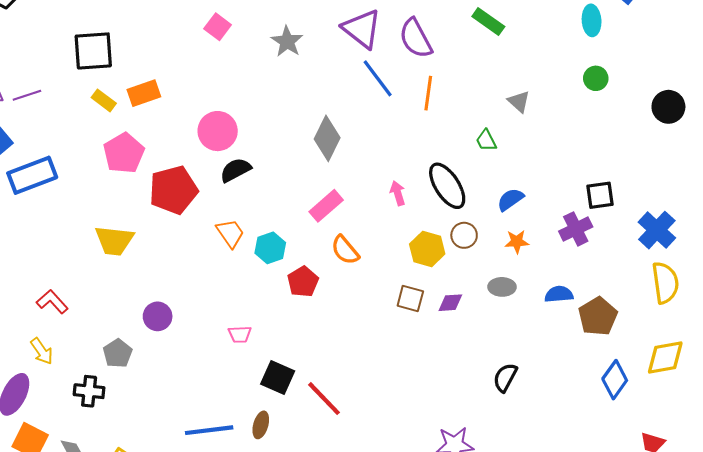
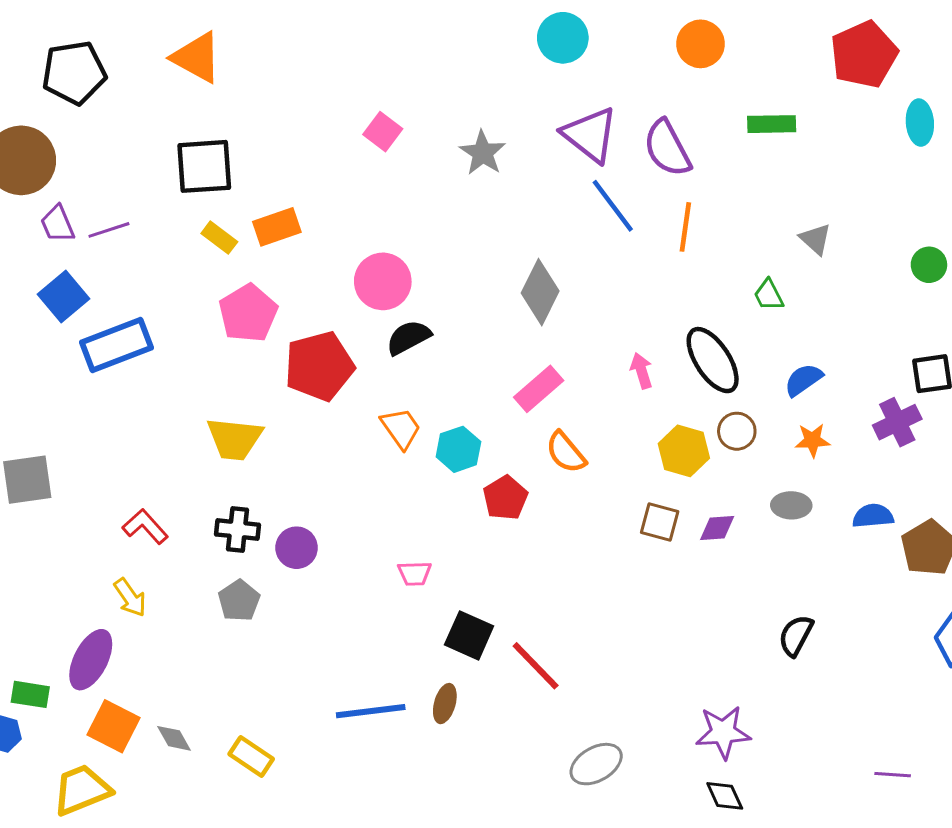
green rectangle: (488, 21) -> (772, 124), turned -36
green circle: (596, 78) -> (929, 265), moved
black cross: (89, 391) -> (238, 530), moved

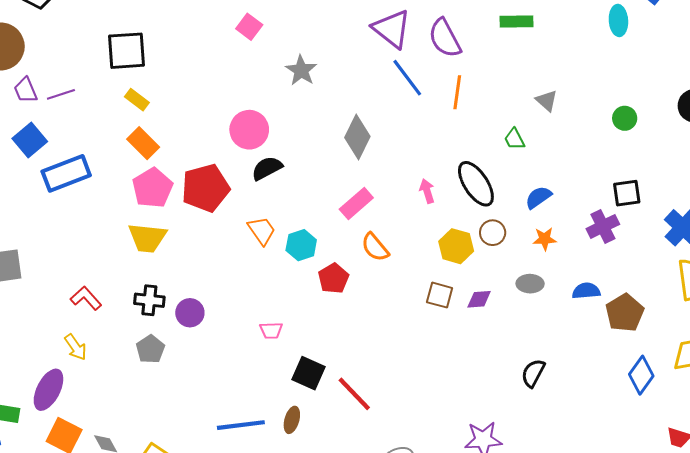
gray star: (483, 153) -> (301, 70), moved
orange rectangle: (277, 227) -> (143, 143), moved, turned 64
pink pentagon: (248, 313) -> (152, 188), moved

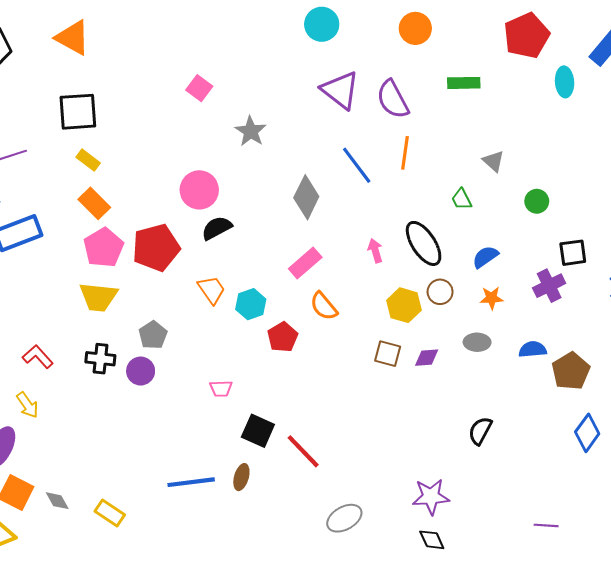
blue line: (407, 78) -> (357, 165), moved
green circle: (625, 118) -> (537, 201), moved
gray pentagon: (150, 349) -> (153, 335), moved

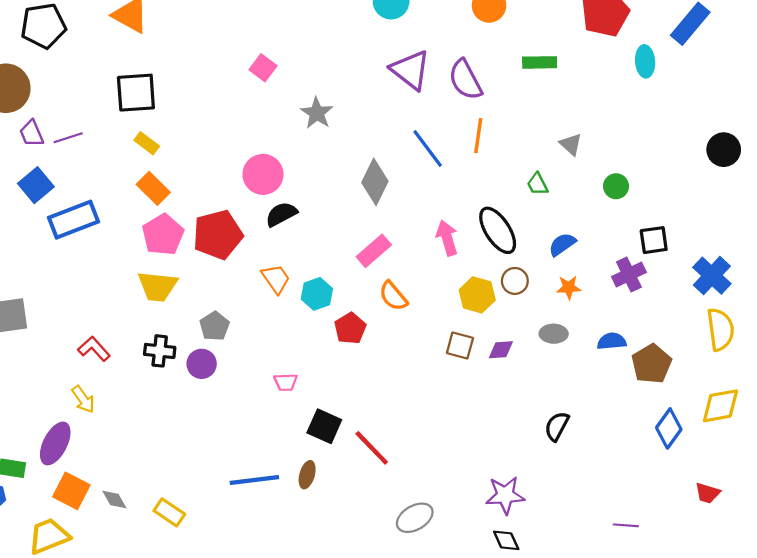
pink arrow: (375, 251) -> (447, 238), size x1.4

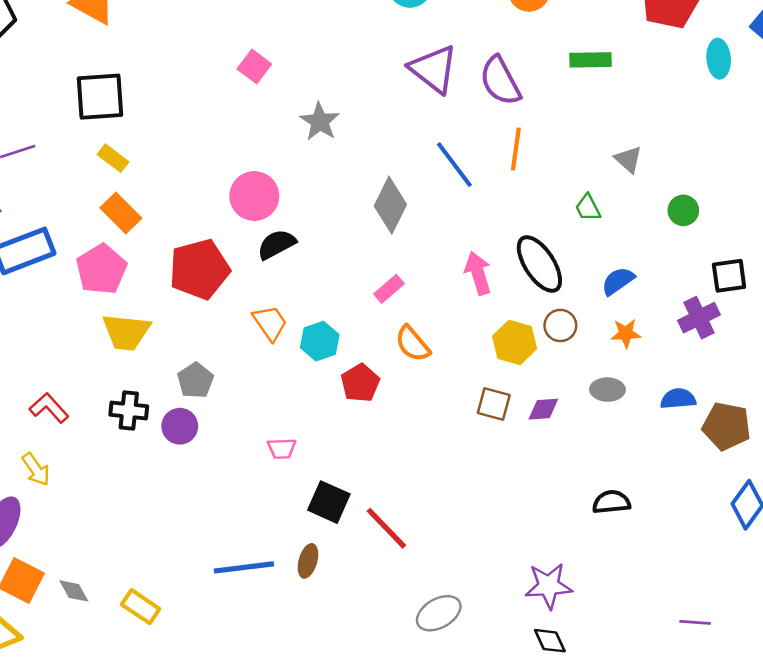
pink pentagon: (163, 235) -> (101, 269), moved
pink rectangle: (374, 251) -> (389, 289), size x0.7
brown pentagon: (652, 364) -> (726, 426), turned -30
black semicircle: (557, 426) -> (611, 502), turned 56

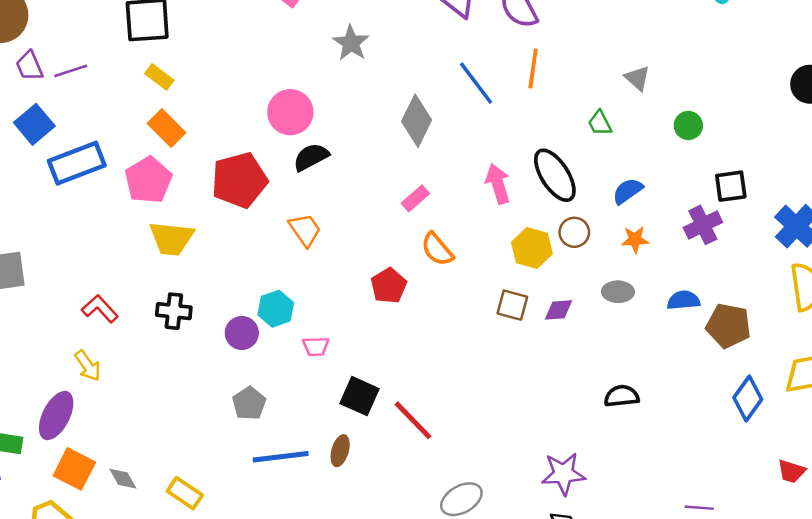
cyan hexagon: (320, 341) -> (276, 309), moved
gray pentagon: (195, 380) -> (249, 403), moved
purple circle: (180, 426) -> (242, 333), moved

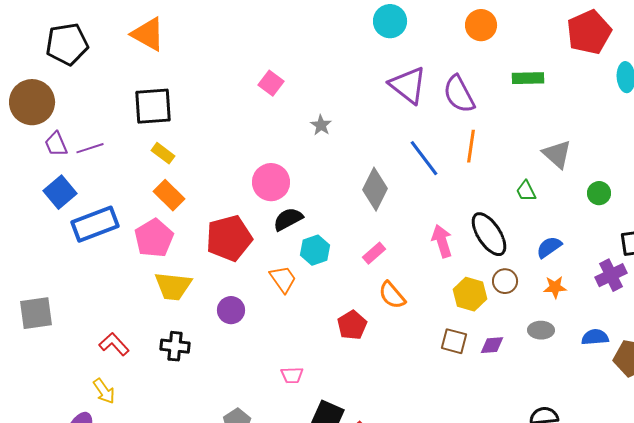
gray star: (351, 43) -> (321, 125), size x0.7
gray triangle: (637, 78) -> (557, 154), size x1.4
cyan hexagon: (276, 309) -> (315, 250), moved
purple circle: (242, 333) -> (231, 310), moved

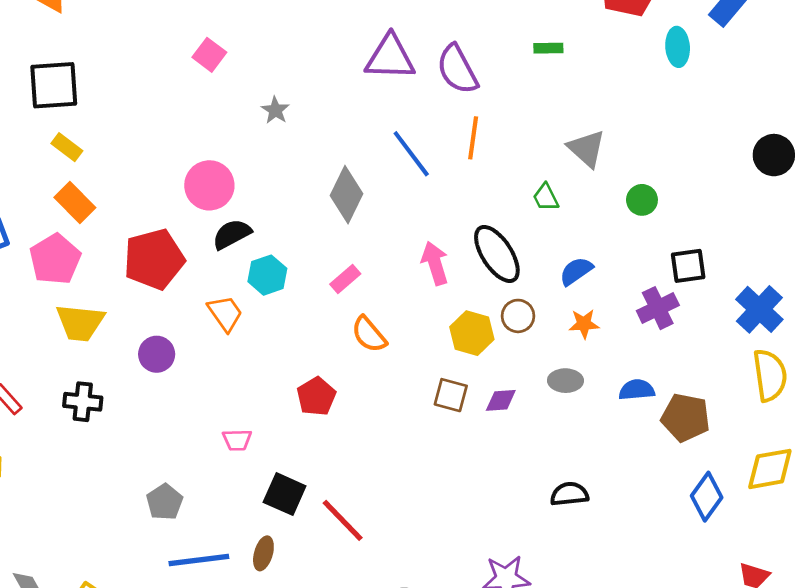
green rectangle: (528, 78) -> (548, 48), size x0.7
purple triangle: (408, 85) -> (390, 57), turned -36
red pentagon: (352, 325) -> (316, 396), moved

